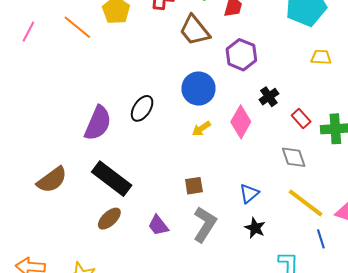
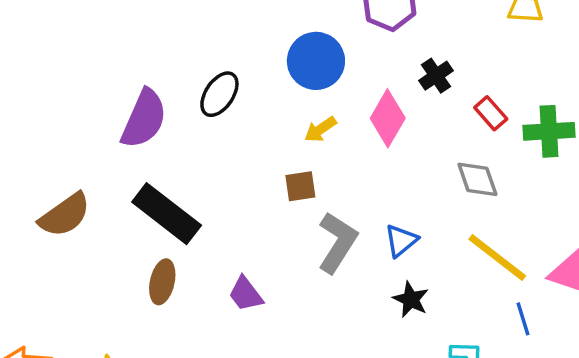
brown square: (194, 186) -> (300, 186), moved
brown ellipse: (109, 219) -> (162, 282), turned -35
gray L-shape: (205, 224) -> (337, 242), moved

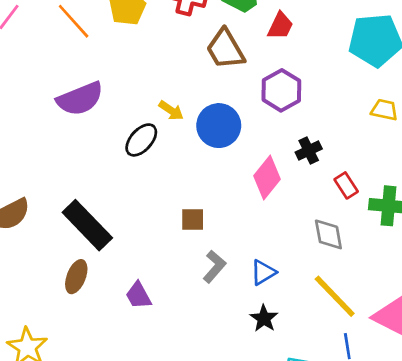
purple semicircle: (144, 119) -> (80, 99), moved, turned 36
yellow arrow: (320, 129) -> (171, 111), moved, turned -120
gray L-shape: (337, 242) -> (214, 267), size x0.7

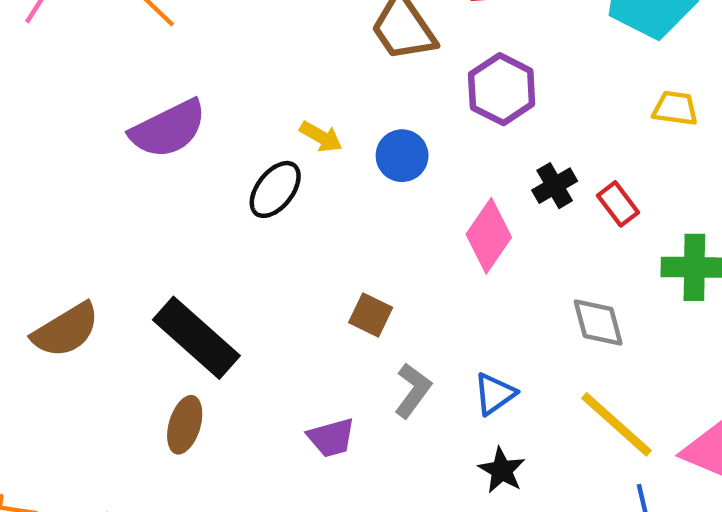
blue circle: (219, 126) -> (402, 156), size x0.7
red rectangle: (346, 185) -> (618, 204), moved
brown square: (193, 219) -> (371, 315), turned 30
purple trapezoid: (138, 295) -> (331, 438), moved, turned -72

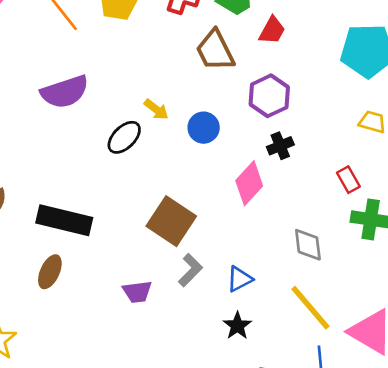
black cross: (555, 186) -> (280, 146), moved
red rectangle: (618, 204) -> (348, 180), moved
brown square: (371, 315) -> (171, 221), size x1.8
black rectangle: (196, 338) -> (64, 220), turned -36

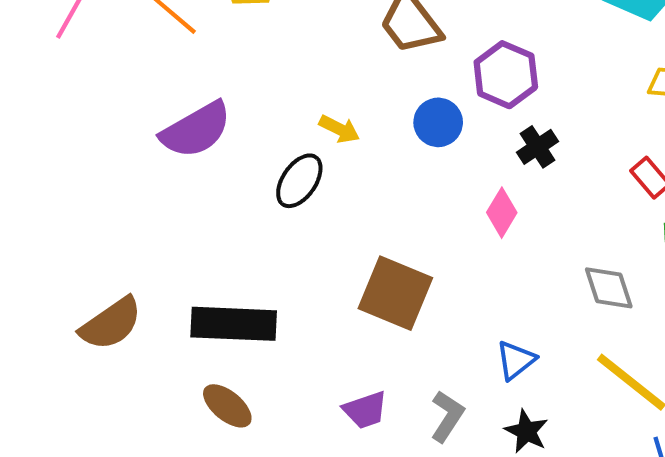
blue circle: (204, 128) -> (438, 122), moved
pink diamond: (249, 183) -> (502, 213), size x0.7
gray L-shape: (190, 270) -> (447, 416), moved
brown ellipse: (50, 272) -> (227, 406), turned -64

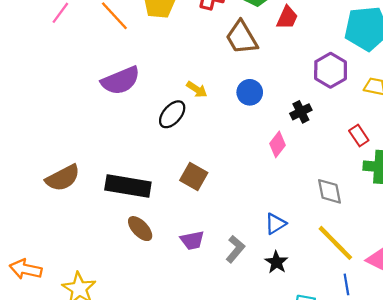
purple hexagon: (506, 75) -> (331, 70), moved
brown square: (395, 293) -> (194, 176), moved, size x0.7
brown ellipse: (227, 406) -> (140, 229), moved

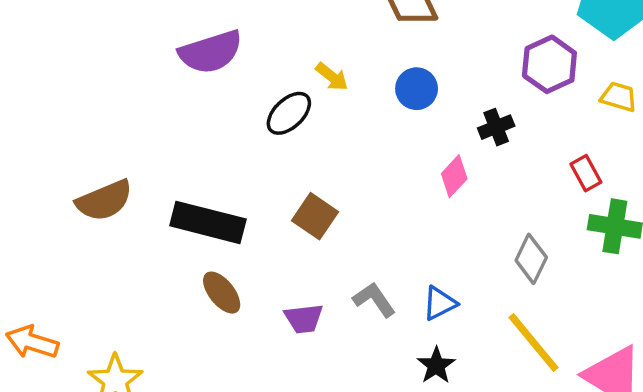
gray diamond: (330, 191) -> (531, 259), turned 32
gray L-shape: (235, 249) -> (374, 300), moved, turned -80

